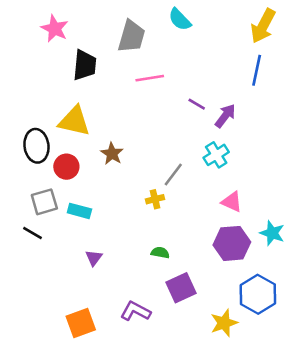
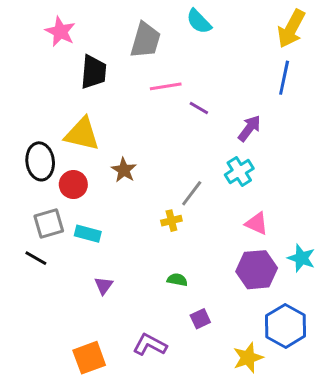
purple line: (197, 104) -> (199, 108), moved
purple square: (181, 288) -> (200, 319), size x0.6

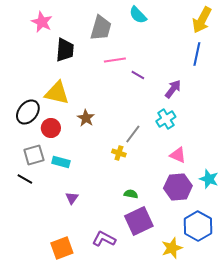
black ellipse: (40, 161) -> (28, 112), turned 45
yellow cross: (171, 221) -> (119, 153), turned 32
green semicircle: (177, 280) -> (131, 194), moved
purple square: (200, 319) -> (139, 221), size x2.0

